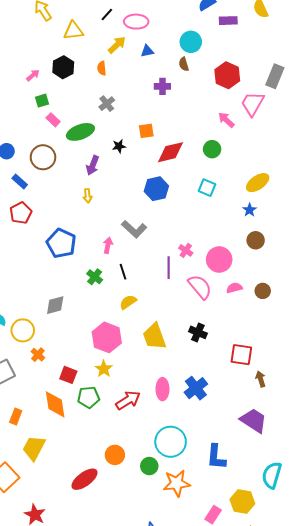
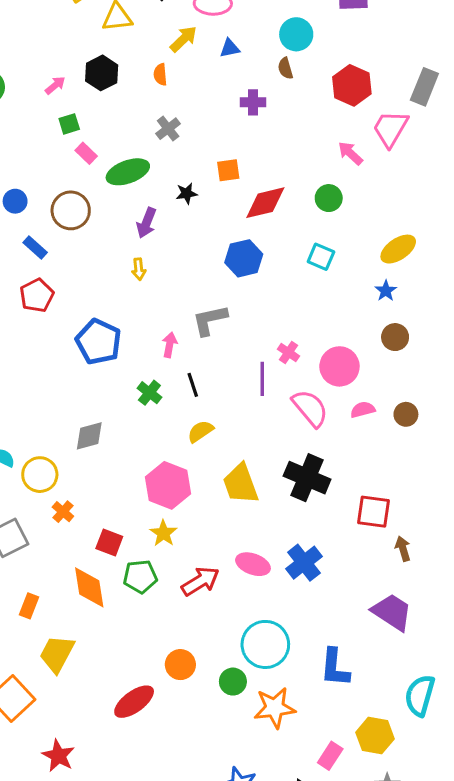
gray L-shape: (134, 229) -> (210, 320), turned 125
black cross: (198, 332) -> (307, 478), size x1.6
pink ellipse: (162, 389) -> (253, 564), turned -70

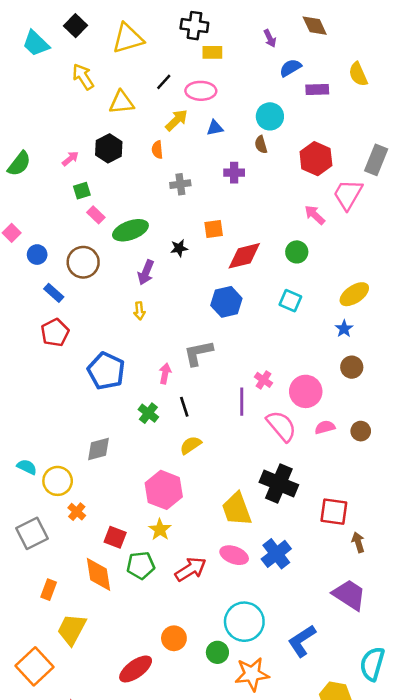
gray cross: (168, 129) -> (180, 184), moved, turned 30
yellow trapezoid: (241, 484) -> (237, 509), moved
blue L-shape: (335, 668) -> (302, 641), turned 52

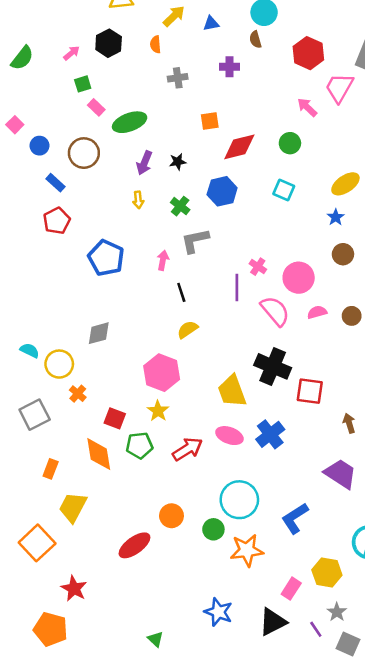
black star: (179, 248) -> (178, 162), moved
green cross: (148, 413) -> (180, 206), moved
red square: (334, 512) -> (310, 391), moved

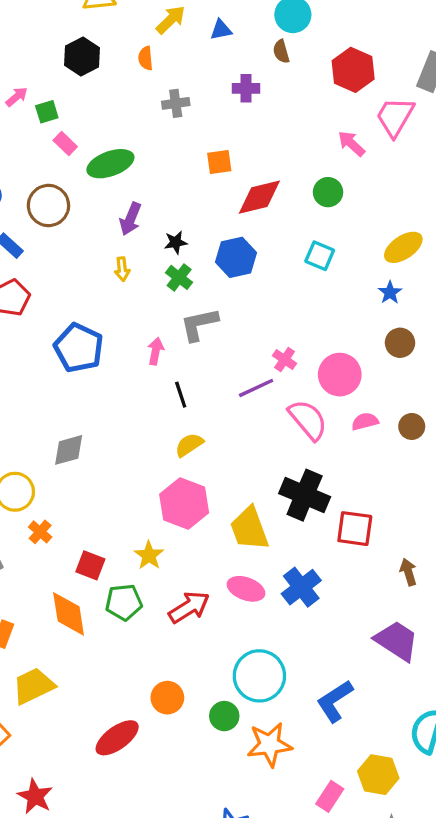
pink arrow: (72, 53) -> (17, 97), moved
black star: (178, 162) -> (176, 242), moved
purple line: (237, 288) -> (256, 388), turned 65
pink hexagon: (162, 373) -> (184, 503), moved
yellow trapezoid: (73, 507) -> (33, 686), turned 36

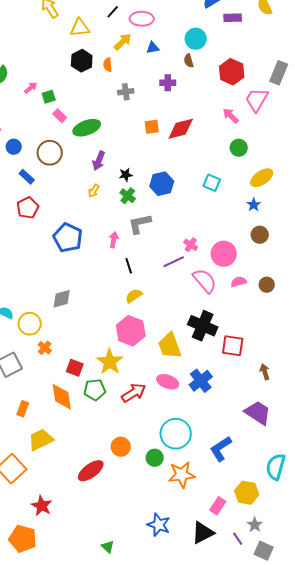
black hexagon: (82, 57) -> (82, 61), moved
green circle: (328, 192) -> (239, 148), moved
red diamond: (259, 197) -> (181, 129), moved
yellow arrow: (122, 269) -> (94, 191), turned 40
yellow star: (149, 555) -> (110, 362), size x1.5

